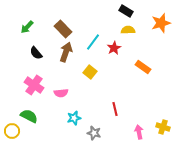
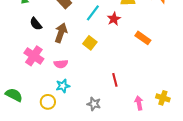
brown arrow: (66, 52) -> (61, 33), moved
green semicircle: (29, 116) -> (14, 95), moved
cyan star: (74, 118) -> (63, 86), moved
yellow circle: (12, 131) -> (48, 102), moved

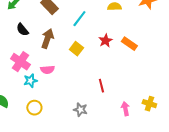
red star: (114, 19) -> (105, 41), moved
cyan star: (63, 86) -> (30, 81), moved

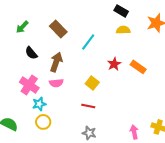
yellow square: (76, 49) -> (92, 83), moved
pink semicircle: (47, 70) -> (56, 83), moved
red line: (101, 86) -> (88, 106), moved, turned -64
yellow circle: (34, 108) -> (43, 122), moved

